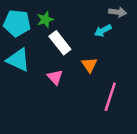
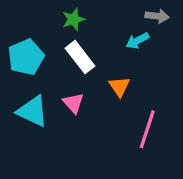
green star: (45, 19) -> (73, 19), moved
cyan pentagon: (17, 23) -> (26, 57), moved, turned -30
cyan triangle: (18, 60) -> (32, 111), moved

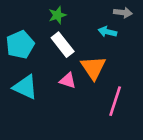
cyan arrow: (137, 41) -> (107, 32), turned 42
orange triangle: (119, 87) -> (93, 68), size x1.5
pink triangle: (73, 103) -> (68, 81), moved, turned -30

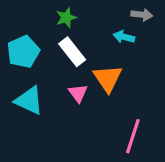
pink triangle: (68, 81) -> (78, 93), turned 36
pink line: (115, 101) -> (133, 136), moved

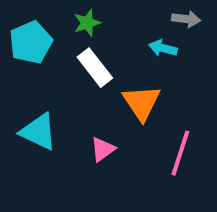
cyan pentagon: (23, 52) -> (31, 42), moved
pink triangle: (78, 93) -> (103, 149), moved, turned 30
pink line: (133, 136) -> (180, 153), moved

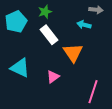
pink line: (180, 153) -> (93, 92), moved

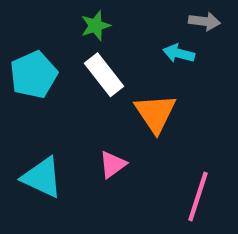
cyan pentagon: (16, 22) -> (34, 75), moved
cyan triangle: (20, 68) -> (42, 177), moved

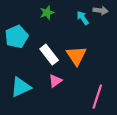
cyan arrow: (179, 53) -> (83, 18), moved, turned 40
white rectangle: (104, 75) -> (49, 55), moved
cyan triangle: (42, 177) -> (21, 87), turned -50

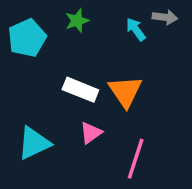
cyan pentagon: (17, 37) -> (27, 38), moved
white rectangle: (49, 55) -> (80, 90), turned -30
pink line: (97, 97) -> (136, 159), moved

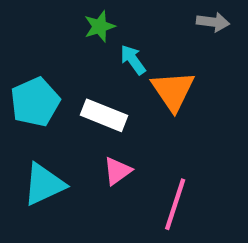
cyan arrow: (136, 29) -> (133, 60), moved
cyan pentagon: (27, 38) -> (35, 102), moved
orange triangle: (125, 91) -> (173, 91), moved

